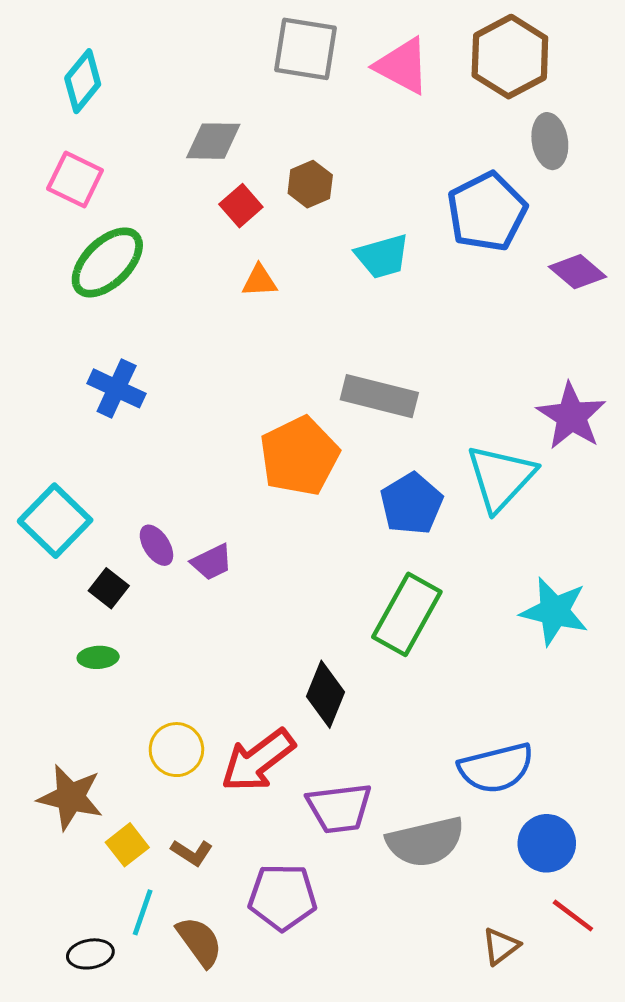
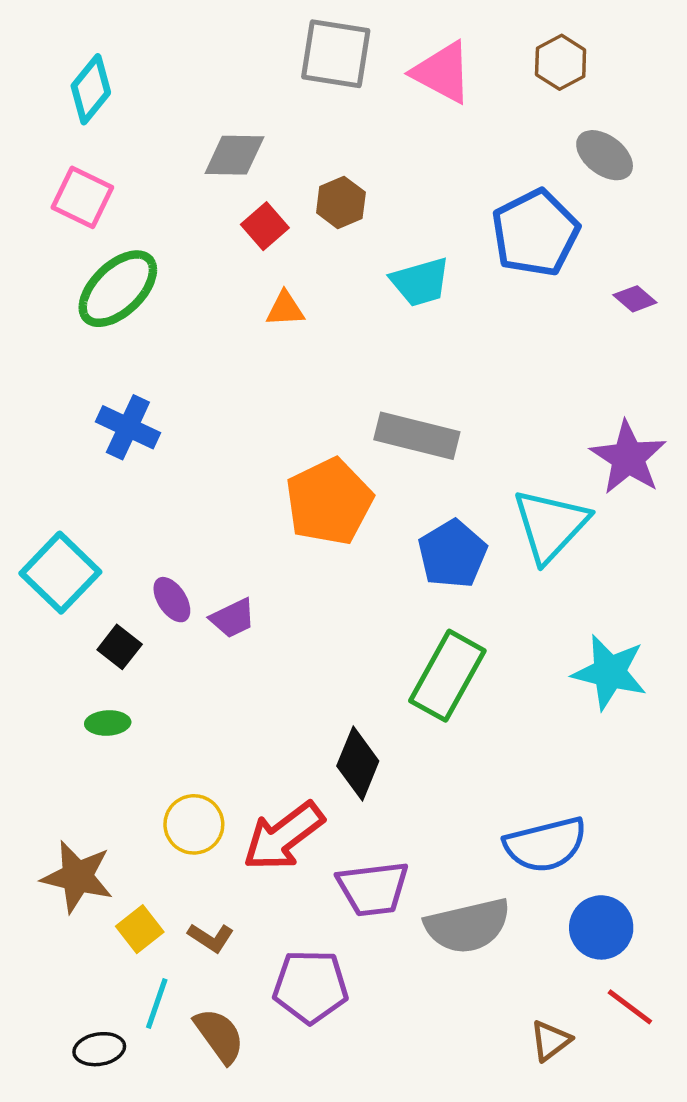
brown hexagon: (510, 57) -> (561, 62), size x0.6
gray ellipse: (550, 141) -> (605, 155), turned -44
purple diamond: (578, 272) -> (635, 299), size x0.7

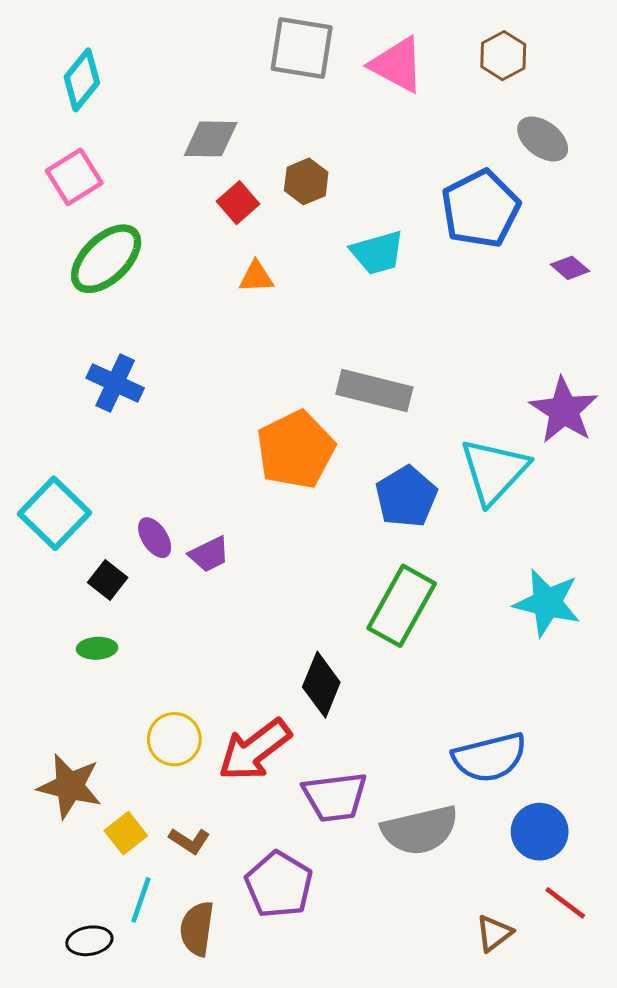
pink square: (82, 197) -> (74, 177), turned 32
purple pentagon: (310, 987) -> (279, 885), turned 30
brown semicircle: (219, 1036) -> (197, 929), turned -136

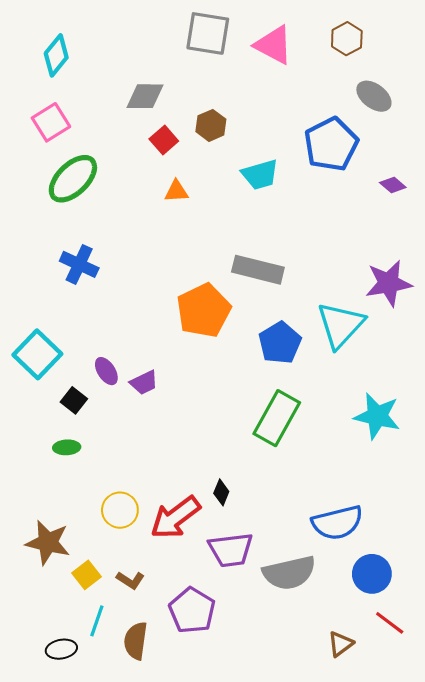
purple star: (564, 410) -> (389, 283), turned 30
black diamond: (321, 685) -> (221, 492), moved, size x0.6

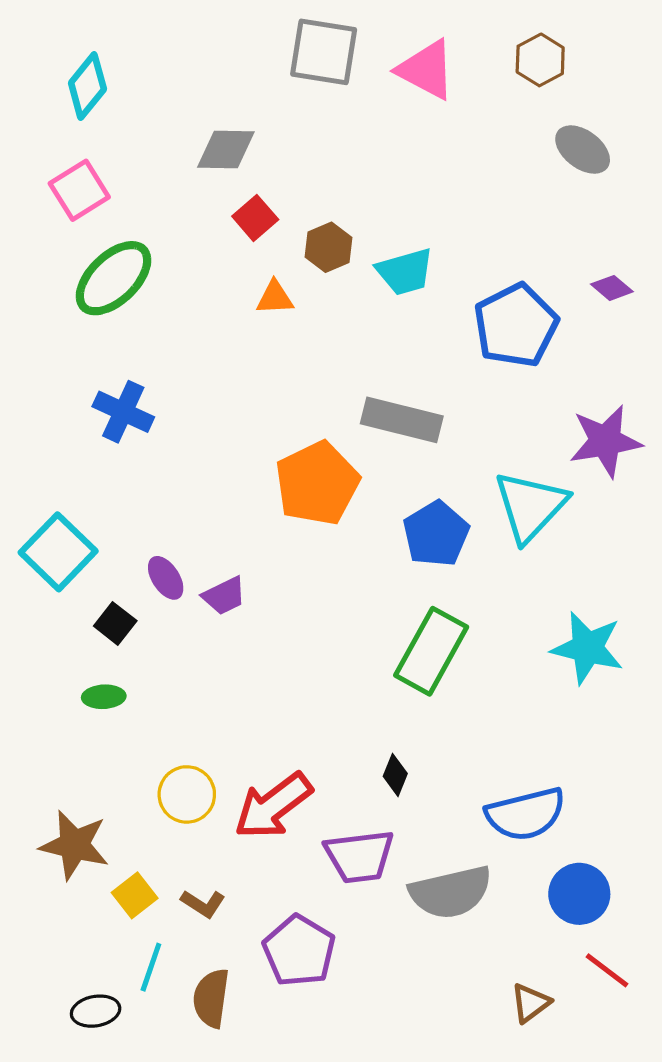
brown hexagon: (211, 125) -> (328, 247), moved
blue pentagon: (331, 144) -> (516, 325), moved
black diamond: (221, 492) -> (395, 775), moved

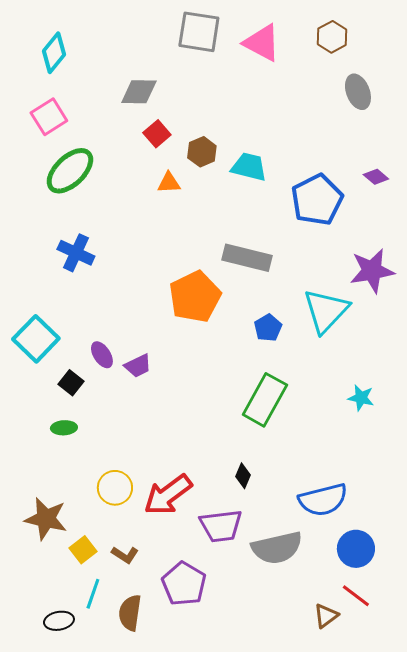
gray ellipse: (583, 150) -> (358, 92), turned 32
cyan trapezoid: (405, 272) -> (249, 167), turned -150
blue pentagon: (436, 534) -> (268, 328), size x0.7
cyan star: (587, 648) -> (361, 398), size x0.6
red line: (607, 970) -> (356, 596), moved

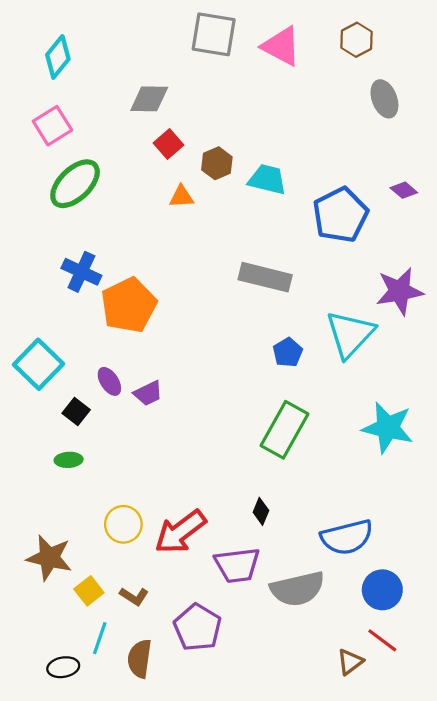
orange pentagon: (195, 297) -> (129, 305), moved
cyan star: (361, 398) -> (388, 428), size x1.8

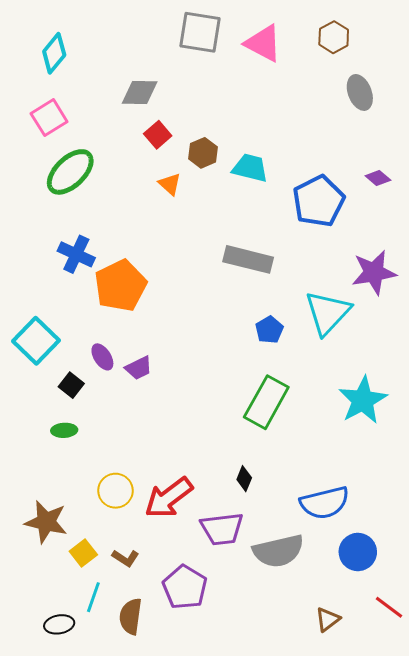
orange triangle: (181, 197) -> (170, 184), turned 45
cyan star: (388, 428) -> (363, 400), turned 30
red line: (382, 640) -> (389, 607), moved

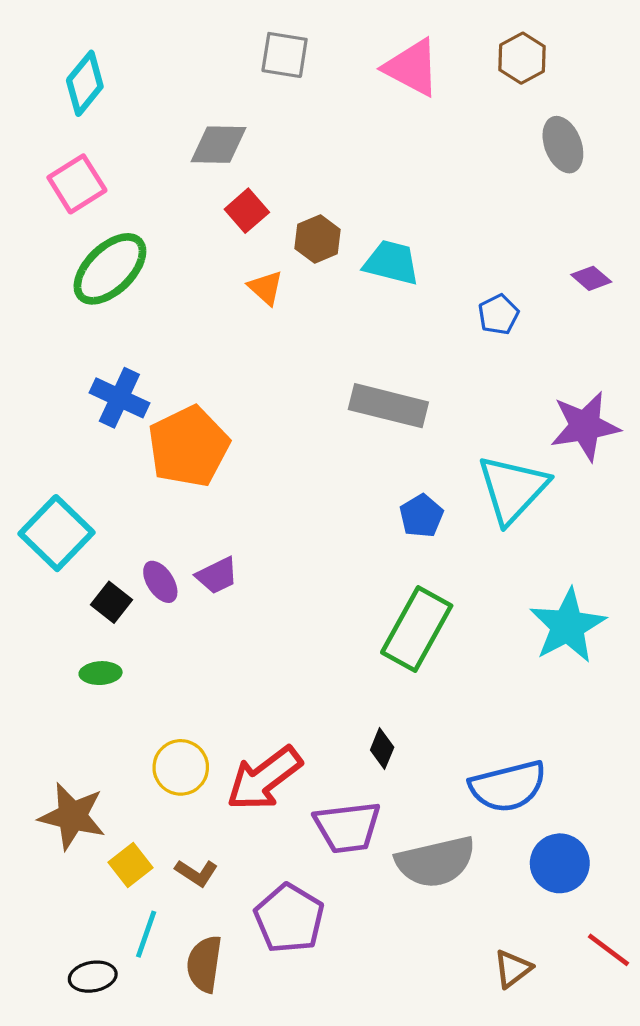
gray square: (200, 32) -> (285, 55), moved, size x0.7
blue pentagon: (319, 201) -> (498, 314), size x0.5
purple ellipse: (102, 357) -> (160, 582), moved

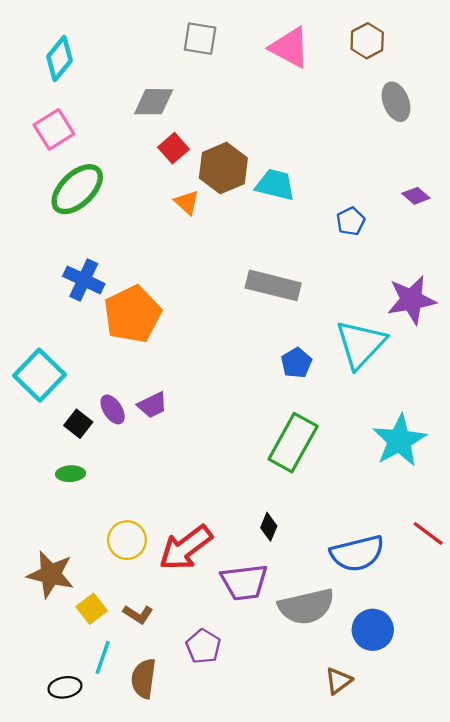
brown hexagon: (318, 239) -> (223, 168), size x1.5
blue circle: (560, 863) -> (373, 630), moved
purple pentagon: (289, 918) -> (203, 646), size x0.7
red line: (609, 950) -> (428, 533), moved
brown triangle: (513, 969) -> (338, 681), moved

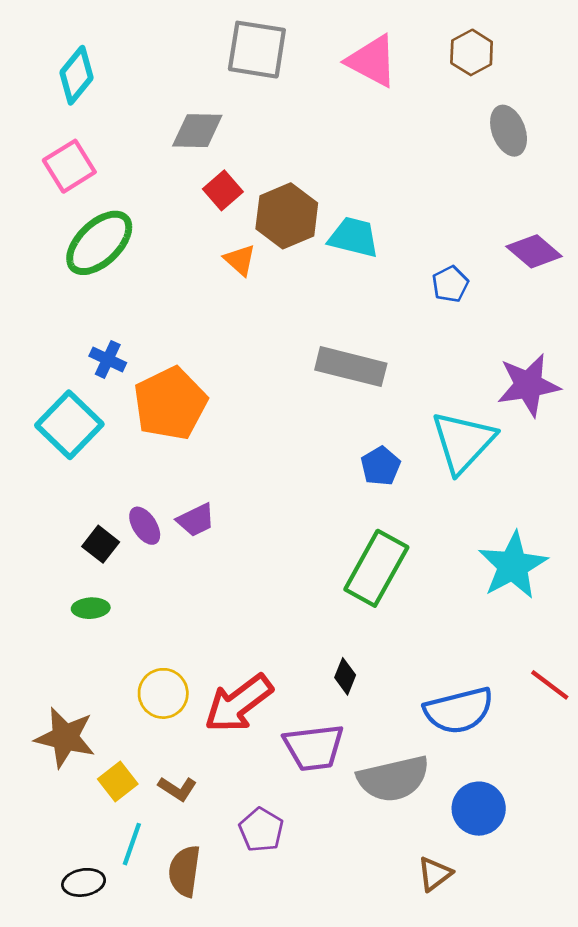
gray square: (200, 39) -> (257, 50), size x1.4
purple diamond: (416, 196) -> (534, 251), size x1.5
blue cross: (84, 280) -> (108, 359), size x0.7
cyan square: (40, 375) -> (69, 425), moved

